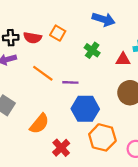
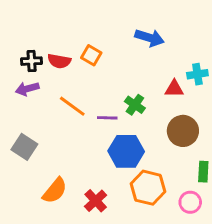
green cross: (92, 50) -> (135, 105), moved
orange semicircle: (39, 124) -> (55, 191), moved

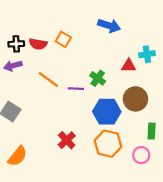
blue hexagon: (126, 151) -> (107, 112), moved
orange semicircle: (55, 191) -> (17, 156), moved
red cross: (96, 201) -> (67, 140), moved

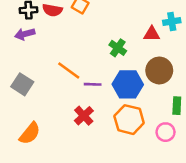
orange line: (48, 79) -> (69, 70), moved
purple line: (76, 89) -> (93, 84), moved

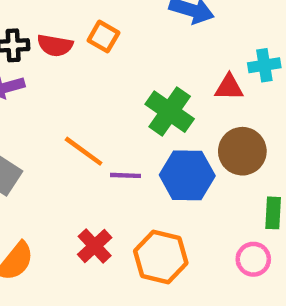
green cross: (118, 48) -> (170, 112), size x1.5
red cross: (84, 116) -> (95, 246), moved
orange hexagon: (129, 120) -> (161, 257), moved

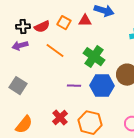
red semicircle: (55, 45) -> (42, 27), turned -35
red triangle: (229, 87) -> (85, 21), moved
orange line: (84, 151) -> (55, 51), moved

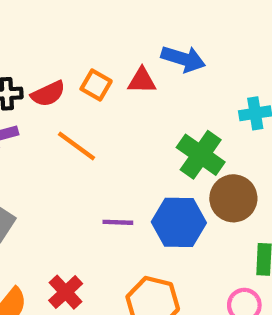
green cross: (94, 57) -> (201, 155), moved
red cross: (60, 118) -> (66, 292), moved

